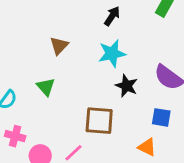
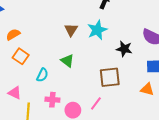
cyan star: (112, 54) -> (97, 30), moved

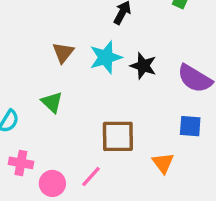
black star: (124, 49) -> (143, 66), moved
orange triangle: (147, 89) -> (163, 163), moved, turned 32

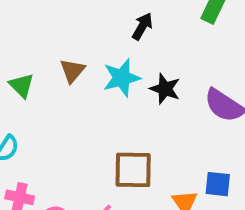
green triangle: (52, 102) -> (22, 85), moved
blue square: (190, 126) -> (218, 184), moved

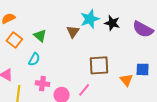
brown triangle: (72, 71) -> (73, 32), moved
green triangle: (22, 85) -> (40, 36), moved

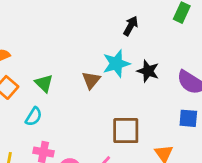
blue square: (143, 69) -> (188, 118), moved

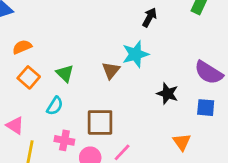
black star: (148, 71) -> (167, 94), moved
brown square: (126, 131) -> (100, 122), moved

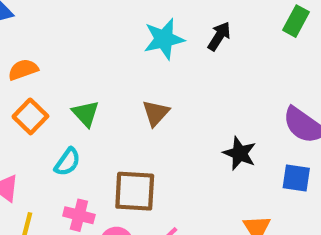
cyan star: (135, 54) -> (164, 39), moved

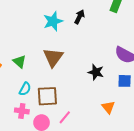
brown triangle: (156, 113) -> (53, 57), size x1.5
cyan semicircle: (68, 162) -> (25, 89), moved

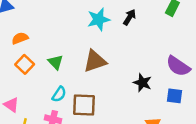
brown triangle: (53, 57) -> (95, 61), turned 30

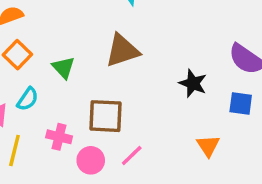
green triangle: (56, 62) -> (63, 68), moved
cyan semicircle: (59, 94) -> (28, 99), moved

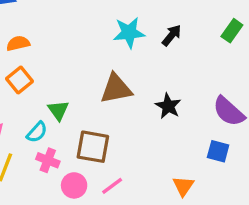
green triangle: (63, 68) -> (58, 110), moved
black star: (193, 83) -> (168, 106), moved
cyan semicircle: (28, 99) -> (37, 132), moved

